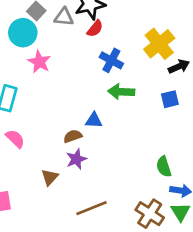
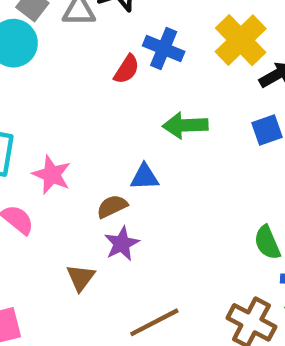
red semicircle: (95, 29) -> (127, 69), moved
blue cross: (111, 60) -> (164, 49), moved
pink star: (39, 62) -> (52, 175), moved

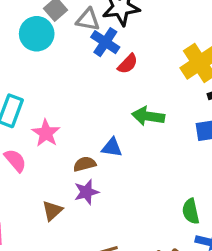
blue cross: (164, 49) -> (105, 42), moved
red semicircle: (127, 69) -> (128, 64), moved

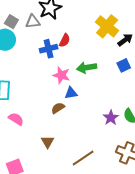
blue cross: (105, 42) -> (49, 49), moved, turned -30
pink star: (46, 133) -> (61, 75), moved
purple star: (86, 192) -> (111, 118), moved

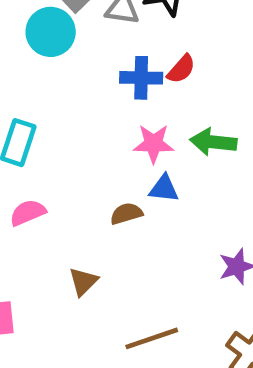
pink star: (61, 75) -> (153, 144), turned -30
pink semicircle: (16, 119) -> (28, 213), turned -70

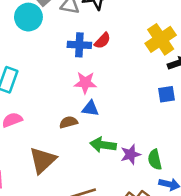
green arrow: (213, 142) -> (103, 145), moved
brown triangle: (83, 282) -> (43, 160), size x1.6

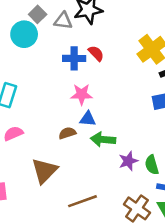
red semicircle: (102, 41) -> (96, 53), turned -84
green arrow: (103, 145) -> (103, 139), moved

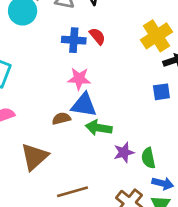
blue triangle: (88, 119) -> (84, 105), size x1.5

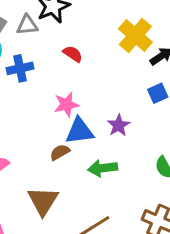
blue cross: (74, 40) -> (20, 68), moved
green arrow: (99, 128) -> (103, 168), moved
purple star: (124, 152) -> (119, 125), moved

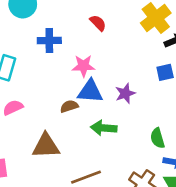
blue cross: (20, 68) -> (49, 40), moved
brown triangle: (43, 201) -> (46, 146), turned 44

